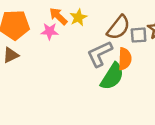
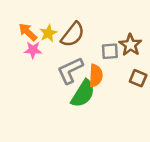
brown semicircle: (118, 27) -> (73, 35), moved
pink star: (50, 31) -> (33, 50), moved

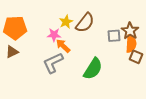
orange arrow: (28, 32) -> (63, 46), moved
gray L-shape: (70, 70) -> (53, 63), moved
orange semicircle: (96, 76) -> (131, 44), moved

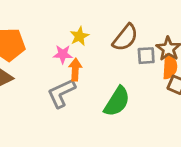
brown semicircle: (85, 23) -> (125, 38), moved
orange arrow: (63, 46) -> (75, 70), turned 49

